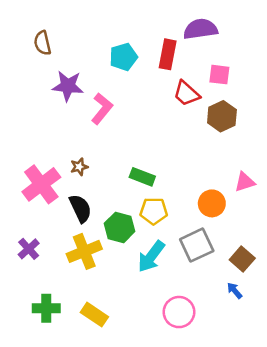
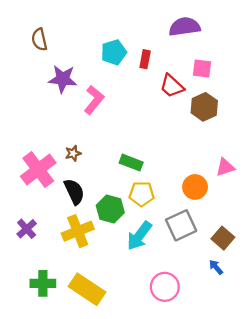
red rectangle: (168, 54) -> (145, 59), moved, size x0.7
yellow rectangle: (94, 315) -> (87, 289), size x1.4

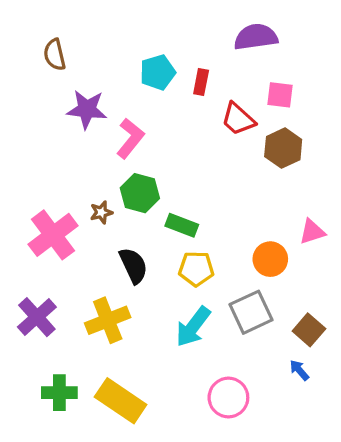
black semicircle: (74, 192) -> (133, 266), moved
green hexagon: (110, 209) -> (140, 193), moved
purple cross: (27, 229) -> (37, 317), size x1.4

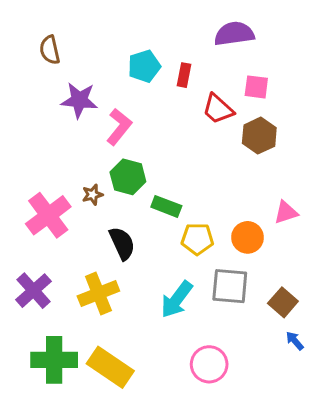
yellow pentagon: (196, 269) -> (197, 239), moved
gray square: (251, 312) -> (230, 286), turned 30
blue arrow: (299, 370) -> (295, 341), moved
green cross: (59, 393) -> (54, 360), size x1.4

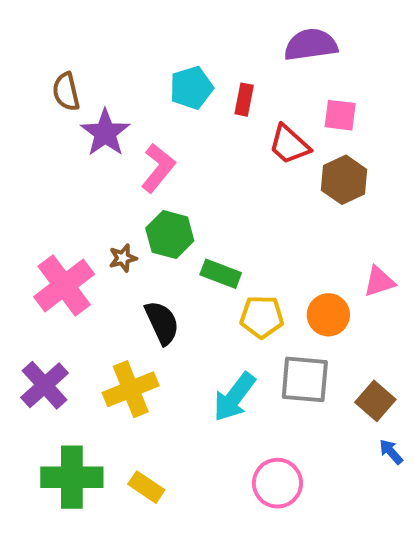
brown semicircle: (50, 50) -> (66, 92), moved
purple star: (79, 100) -> (105, 133), turned 30
yellow rectangle: (110, 367) -> (146, 487), size x0.6

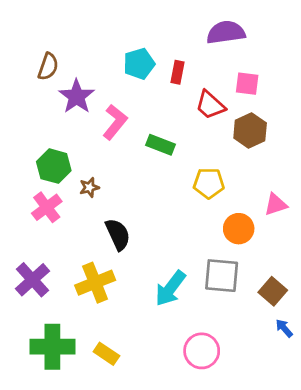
brown semicircle: (66, 92) -> (48, 67), turned -148
green hexagon: (170, 235) -> (54, 166), moved
green rectangle: (221, 274) -> (160, 145), moved
pink cross: (64, 285) -> (47, 207), size x0.7
yellow pentagon: (262, 317) -> (209, 183), moved

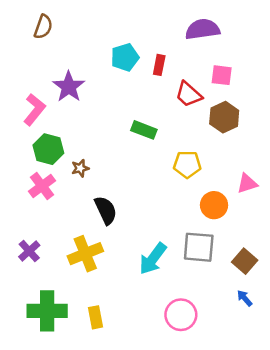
brown semicircle: (48, 67) -> (43, 27), moved
pink L-shape: (115, 122) -> (34, 110), moved
purple cross: (32, 280) -> (29, 251), size x0.7
blue arrow: (284, 328) -> (245, 298), moved
yellow rectangle: (106, 354) -> (95, 317), turned 45

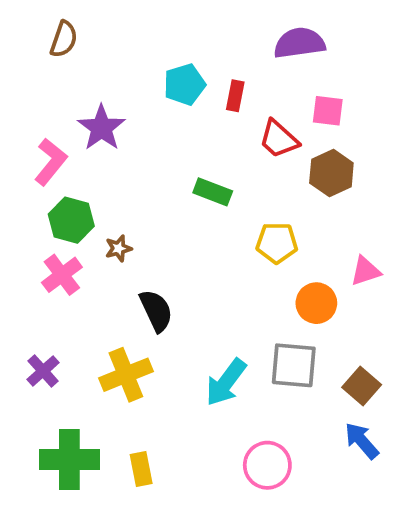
blue arrow: (245, 298) -> (362, 441), size x1.5

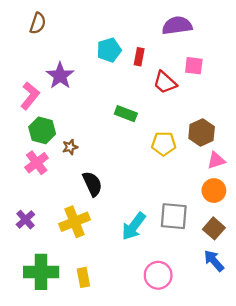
brown hexagon: (331, 173) -> (202, 133), moved
orange circle: (316, 303) -> (214, 191), moved

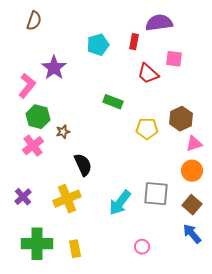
red rectangle: (139, 57) -> (134, 42), moved
pink circle: (158, 275) -> (142, 247), size x0.6

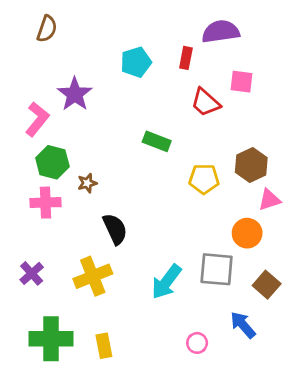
pink cross: (33, 146) -> (46, 203), turned 35
orange circle: (192, 171) -> (247, 233), moved
blue arrow: (192, 234) -> (243, 325), moved

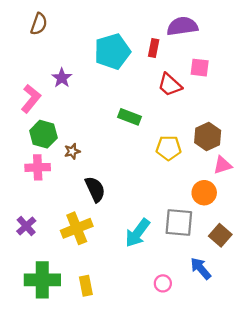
cyan pentagon: (136, 62) -> (112, 51), size x1.4
purple star: (75, 94) -> (62, 78), size x0.7

